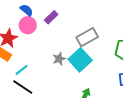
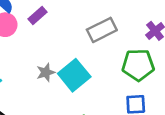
gray rectangle: (87, 37) -> (102, 30), moved

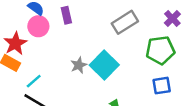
purple rectangle: (37, 16) -> (66, 15), turned -56

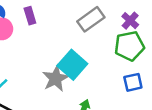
purple cross: (172, 18) -> (130, 21), moved
gray star: (79, 65) -> (56, 79), moved, size x1.5

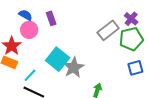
gray rectangle: (91, 19) -> (108, 30), moved
cyan square: (72, 65) -> (58, 59), moved

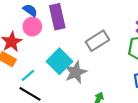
purple rectangle: (51, 18) -> (57, 17), size x1.6
gray rectangle: (108, 30) -> (97, 41), moved

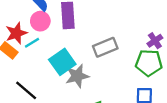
cyan line: (28, 75) -> (32, 43), moved

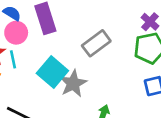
cyan line: (32, 43) -> (13, 59), turned -56

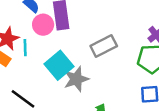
pink circle: (16, 33) -> (43, 25), moved

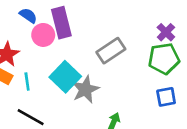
cyan line: (25, 48) -> (27, 82), moved

